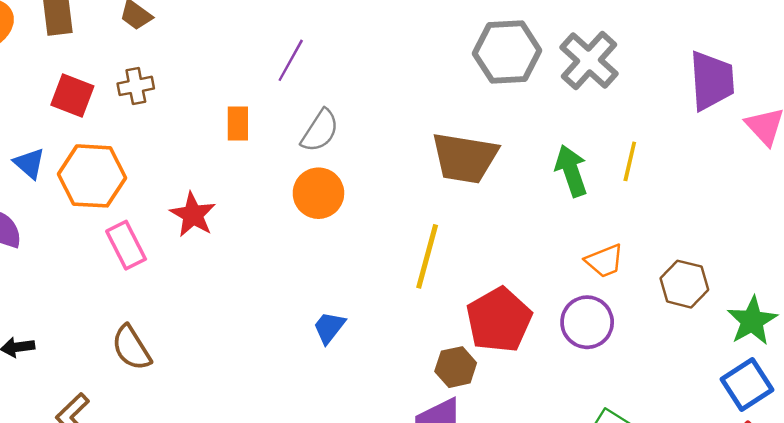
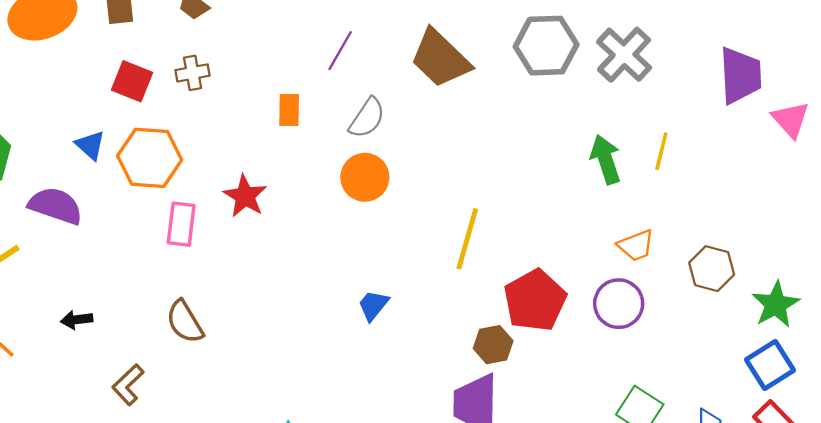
brown trapezoid: (465, 158) -> (440, 59), moved, turned 34
pink rectangle: (126, 245) -> (181, 224), turned 33

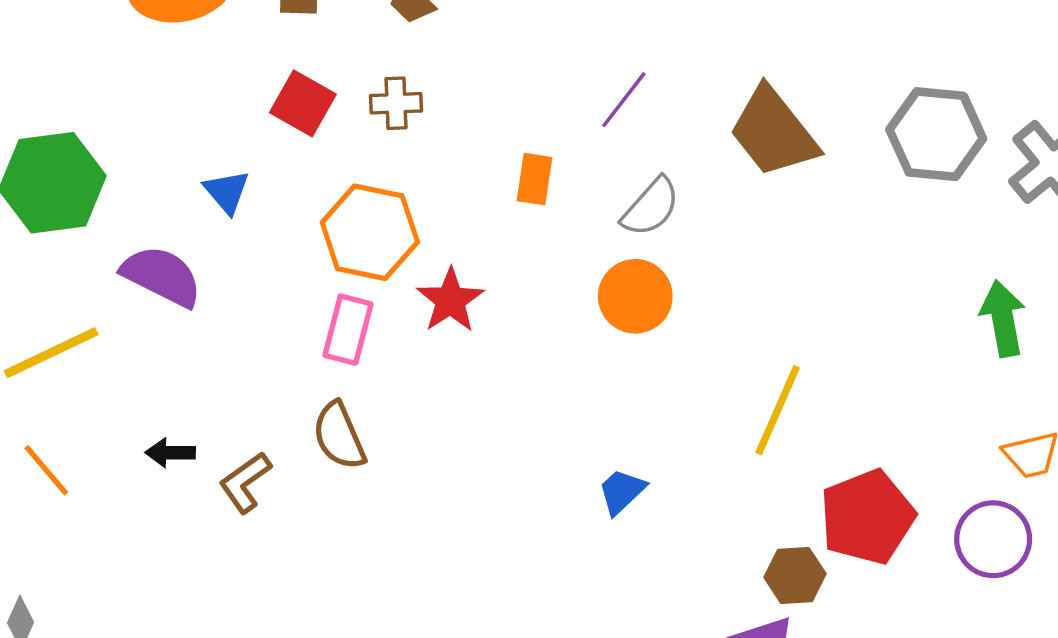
orange hexagon: (150, 158) -> (370, 232), moved
brown semicircle: (185, 322) -> (339, 436), moved
brown L-shape: (128, 385) -> (245, 482), moved

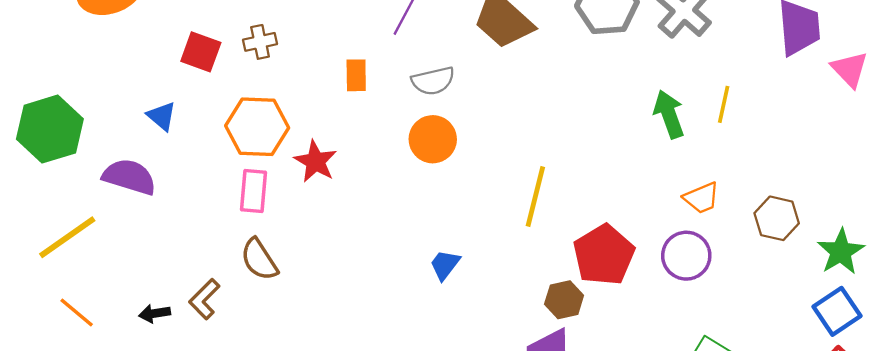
gray semicircle: (651, 207) -> (433, 81), turned 45
black arrow: (170, 453) -> (155, 313), moved

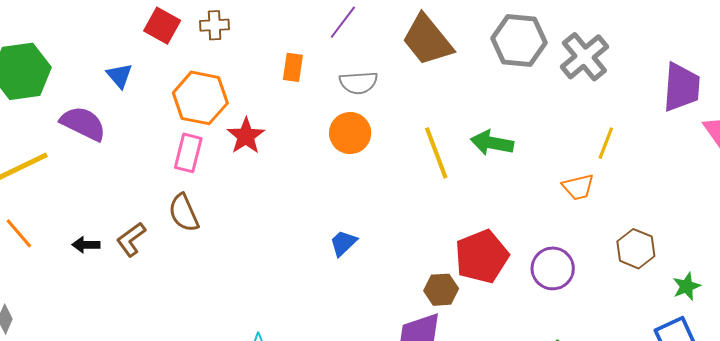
green arrow: (669, 114) -> (492, 143), moved, turned -69
yellow line: (535, 197) -> (436, 153), moved, turned -44
orange trapezoid: (702, 198) -> (578, 187), moved
green star: (841, 252) -> (687, 286), size x0.7

